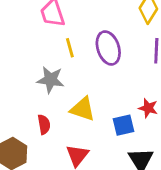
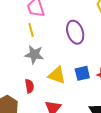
yellow line: (70, 48) -> (31, 30), moved
blue square: (123, 125) -> (82, 73), moved

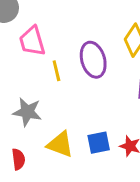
yellow line: (31, 30) -> (56, 71), moved
purple ellipse: (75, 32) -> (93, 60), moved

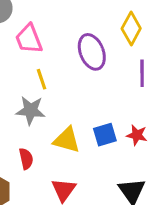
yellow line: (56, 71) -> (42, 79), moved

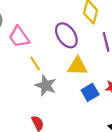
gray star: (31, 110) -> (46, 85), moved, turned 30
yellow triangle: (67, 140) -> (78, 66), moved

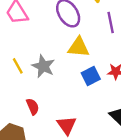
yellow line: (35, 64) -> (18, 66), moved

